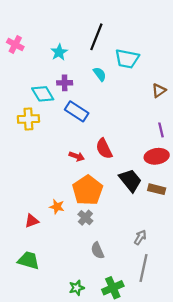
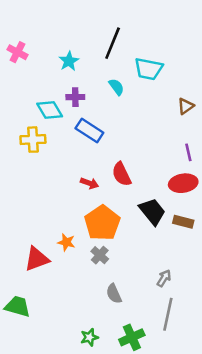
red triangle: (32, 221) -> (37, 259), size x1.5
green trapezoid: (28, 260) -> (18, 307), moved

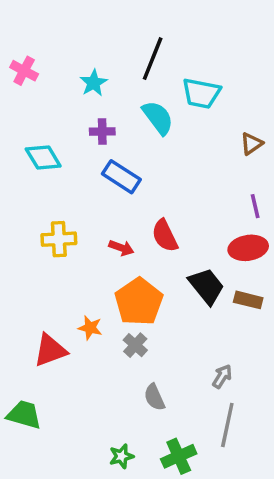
cyan semicircle: (116, 87) -> (158, 118), size x1.5
cyan diamond: (50, 110) -> (43, 158), moved
yellow cross: (33, 140) -> (59, 239), moved

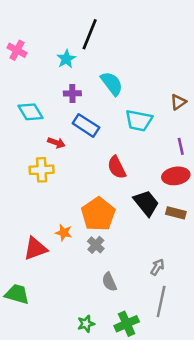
black line: (153, 59) -> (90, 34), moved
cyan trapezoid: (201, 93) -> (139, 121), moved
red arrow: (121, 248) -> (56, 143), moved

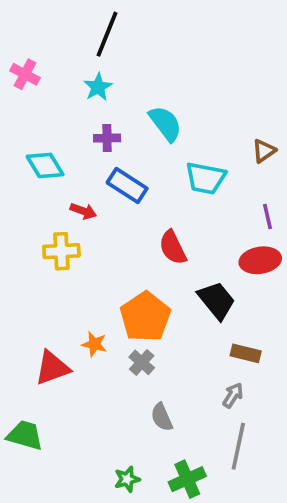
black line: (90, 34) -> (107, 34), moved
brown rectangle: (176, 213) -> (246, 353), moved

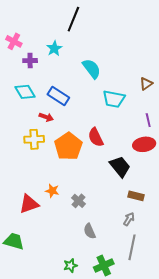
black line: (107, 34) -> (73, 19), moved
purple cross: (107, 138) -> (30, 61), moved
blue rectangle: (127, 185) -> (58, 96), moved
orange pentagon: (145, 317) -> (68, 146), moved

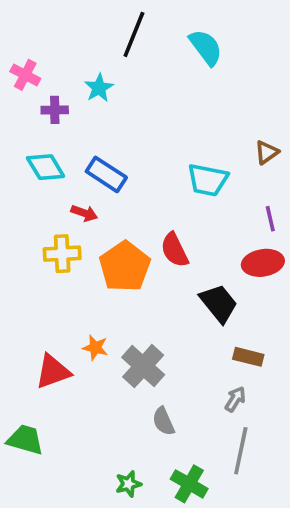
cyan semicircle: (92, 69) -> (206, 47), moved
gray cross: (78, 201) -> (143, 366), size x1.6
green cross: (104, 265) -> (189, 484), turned -36

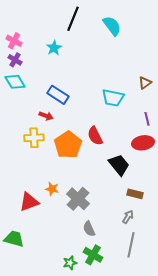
purple cross: (55, 110) -> (15, 60), moved, turned 32
cyan diamond: (46, 167) -> (15, 82), moved
green cross: (189, 484) -> (93, 255), moved

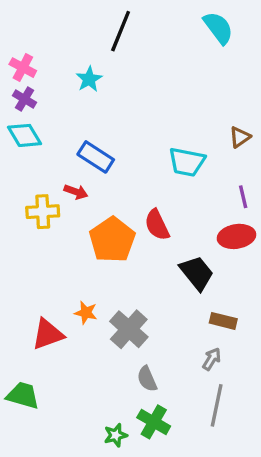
cyan semicircle: (112, 26) -> (218, 28), moved
yellow cross: (34, 138) -> (43, 212), moved

